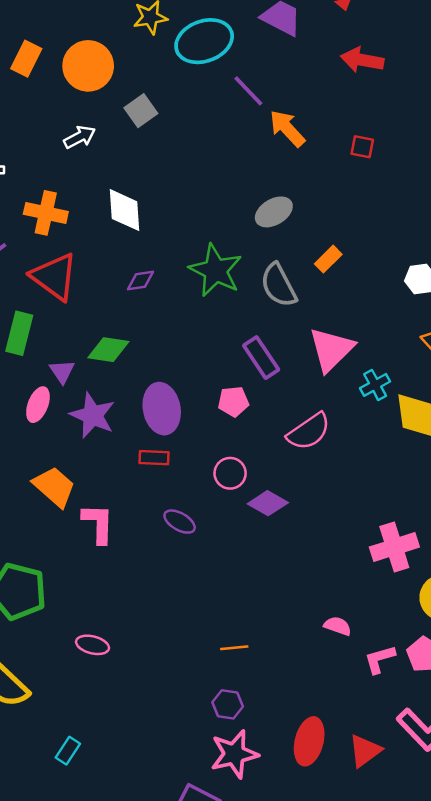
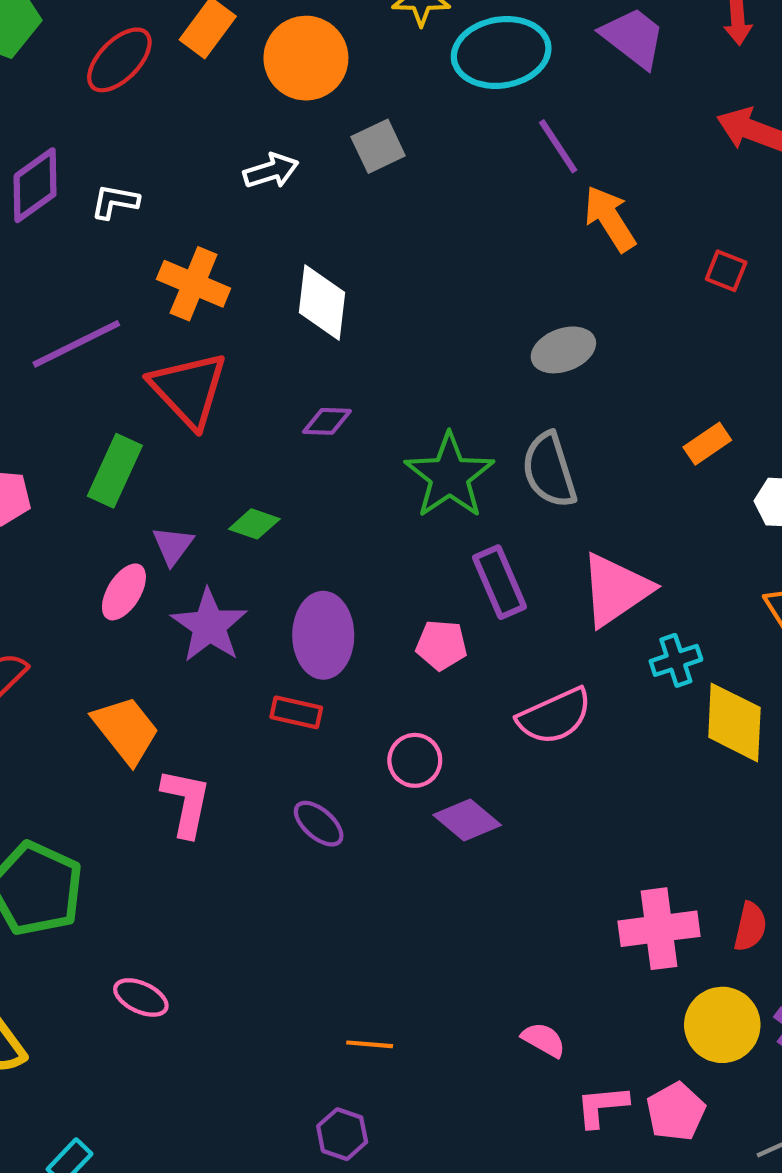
orange rectangle: (328, 259) -> (707, 444), moved
green star: (216, 270) -> (449, 476), moved
green diamond: (108, 350) -> (254, 524), size x0.7

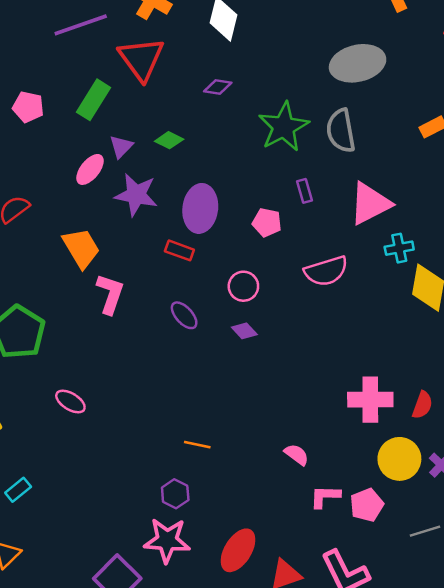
gray ellipse: (563, 350) -> (358, 63), size x1.5
purple rectangle: (499, 582) -> (304, 191), size x0.6
purple star: (209, 626) -> (136, 195), turned -30
purple diamond: (467, 820) -> (244, 331), moved, size x0.7

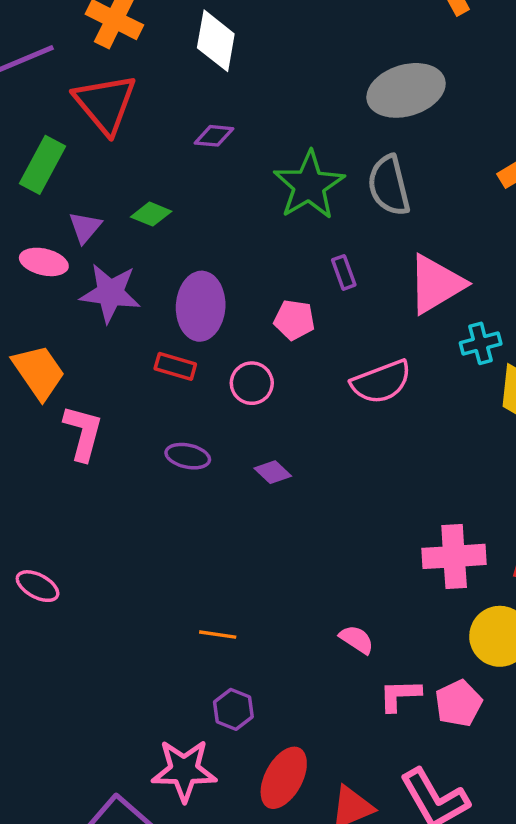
pink ellipse: (90, 169) -> (44, 262), turned 68
pink circle: (243, 286) -> (252, 383), moved
purple ellipse: (184, 315) -> (188, 456), turned -32
purple hexagon: (175, 494) -> (233, 709), moved

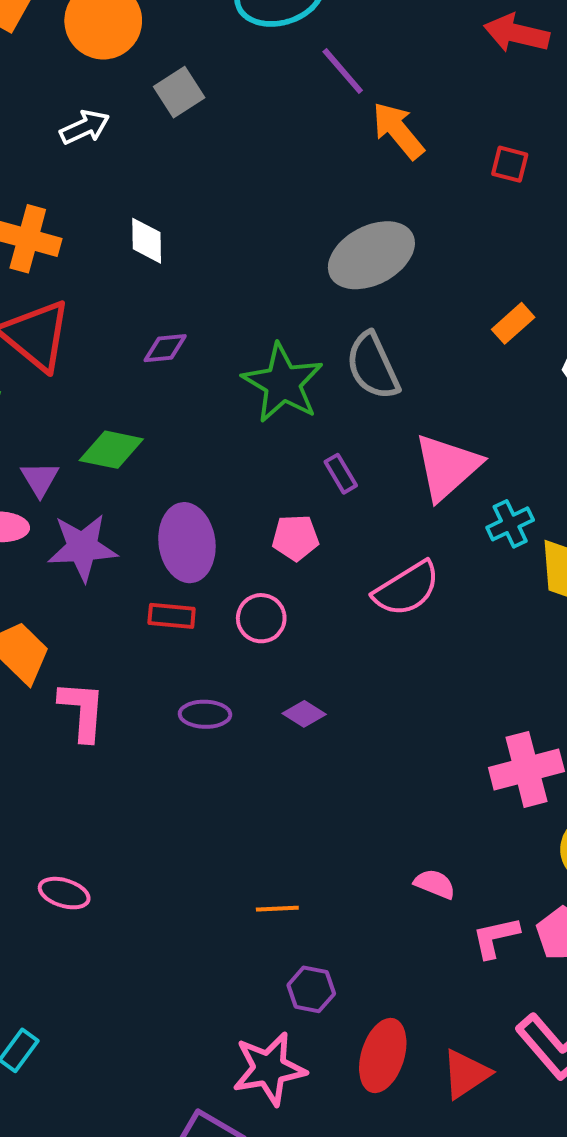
white diamond: (216, 41) -> (147, 241), size x0.7
green diamond: (151, 214) -> (111, 450), size x1.4

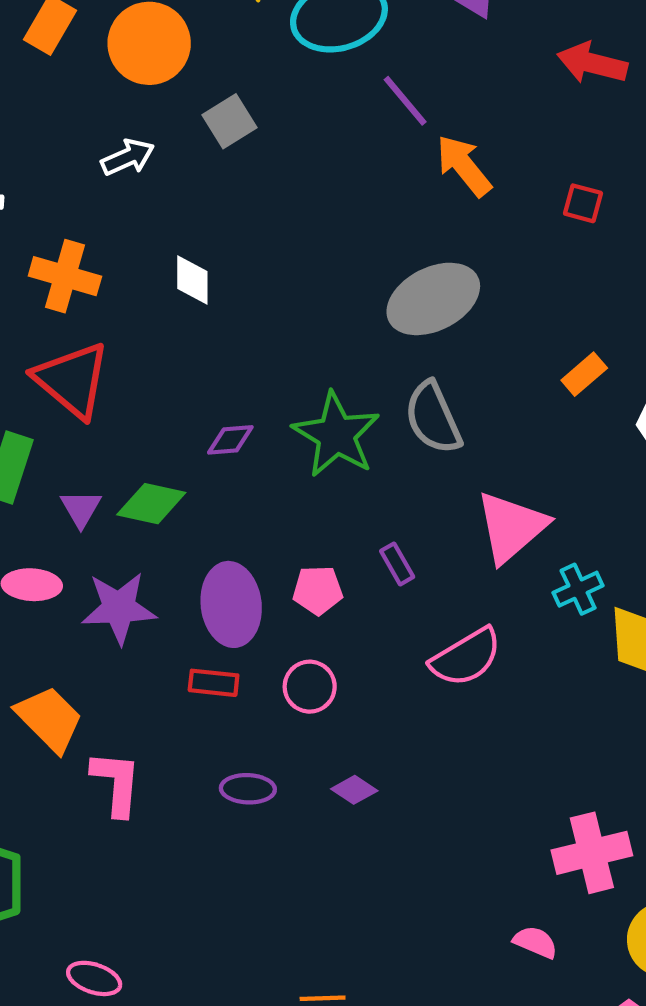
purple diamond: (165, 348) -> (230, 440), moved
purple rectangle: (341, 474) -> (397, 564), moved
purple triangle: (40, 479) -> (81, 508), moved
pink pentagon: (295, 538) -> (318, 590), moved
pink semicircle: (435, 884) -> (535, 942), moved

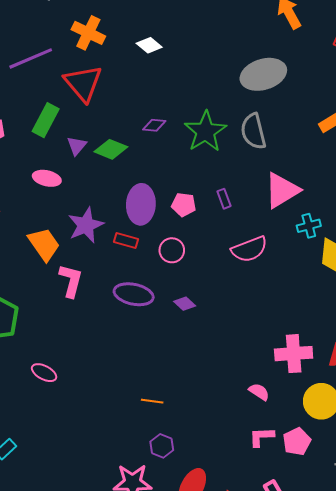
white diamond: (192, 280) -> (149, 45), turned -60
purple star: (119, 608) -> (86, 225), moved, turned -30
purple ellipse: (248, 789) -> (134, 294), size x1.5

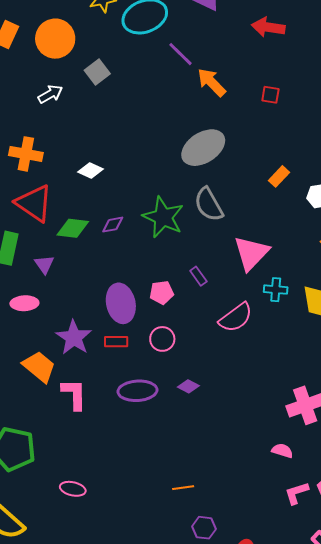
white diamond: (149, 45) -> (90, 171), moved
green diamond: (111, 149) -> (73, 228), moved
cyan cross: (309, 226) -> (276, 290), moved, turned 35

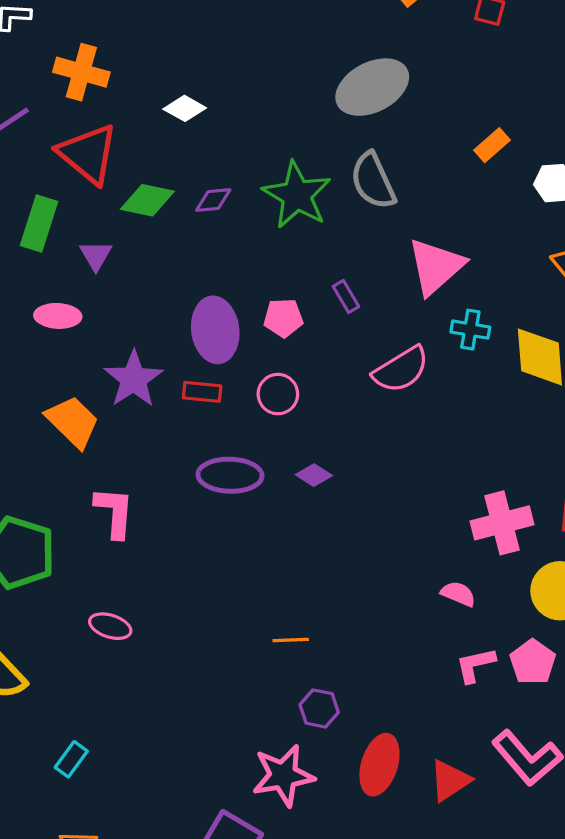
pink L-shape: (74, 394) -> (114, 512), moved

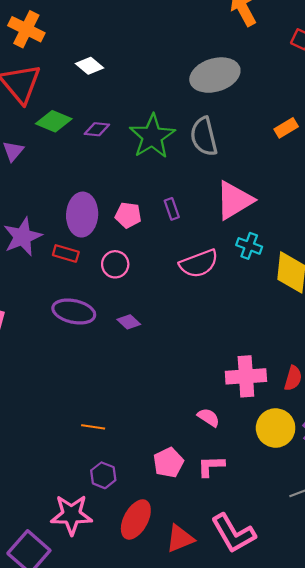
pink pentagon: (533, 662) -> (168, 463), moved

